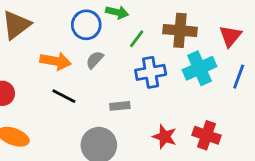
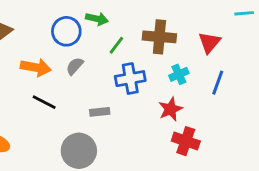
cyan cross: (200, 68) -> (179, 74), size x0.6
red star: (165, 137) -> (171, 109), moved, turned 30

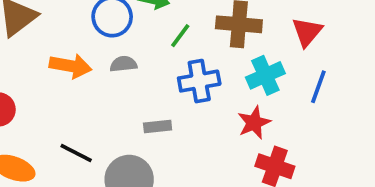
gray semicircle: (75, 66) -> (123, 64), turned 42
cyan cross: (179, 74) -> (265, 75), size x1.4
black line: (44, 102) -> (76, 153), moved

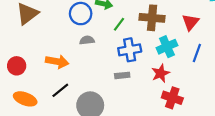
orange arrow: (70, 66) -> (57, 62), moved
gray rectangle: (158, 126) -> (122, 75), moved
black line: (76, 153) -> (60, 90), turned -66

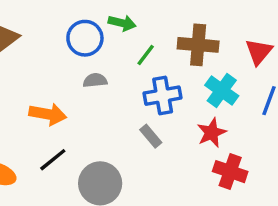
cyan cross: (167, 47) -> (222, 90), turned -30
gray rectangle: (122, 75) -> (151, 136), turned 56

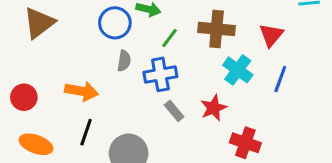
gray semicircle: (95, 80) -> (124, 61), turned 105
blue cross: (163, 96) -> (160, 74), moved
red star: (212, 133) -> (214, 108), moved
black line: (53, 160) -> (86, 132), turned -32

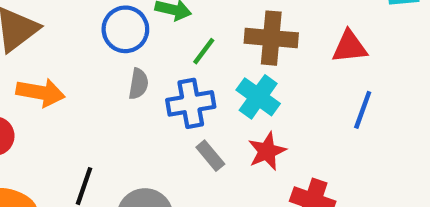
red triangle: (271, 35) -> (350, 47), turned 44
cyan cross: (238, 70) -> (258, 97), moved
orange arrow: (82, 91) -> (41, 92), moved

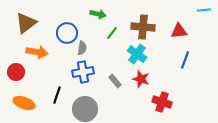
blue circle: (125, 29) -> (67, 33), moved
blue cross: (191, 103) -> (83, 72), moved
red star: (267, 151) -> (141, 79), turned -30

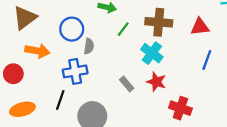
blue cross: (83, 72) -> (75, 71), moved
orange ellipse: (24, 103) -> (22, 109), turned -35

